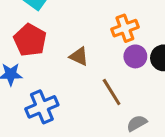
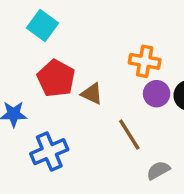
orange cross: (125, 28) -> (145, 61), turned 30
red pentagon: (30, 40) -> (56, 78), moved

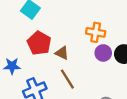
brown line: (129, 135) -> (67, 79), moved

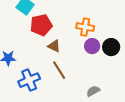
red pentagon: (39, 43) -> (41, 25), moved, turned 30

